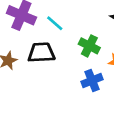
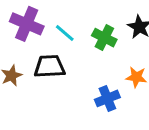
green cross: (89, 46) -> (104, 38), moved

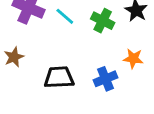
black trapezoid: (50, 66) -> (59, 77), moved

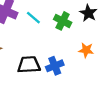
blue cross: (106, 79) -> (55, 66), moved

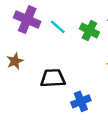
blue cross: (55, 66) -> (81, 101), moved

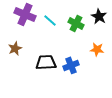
blue cross: (81, 101) -> (71, 65), moved

